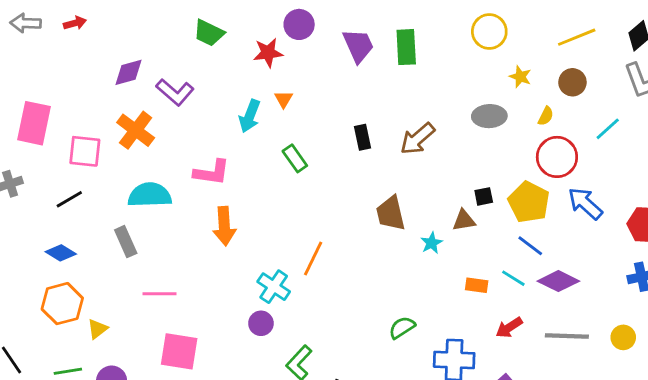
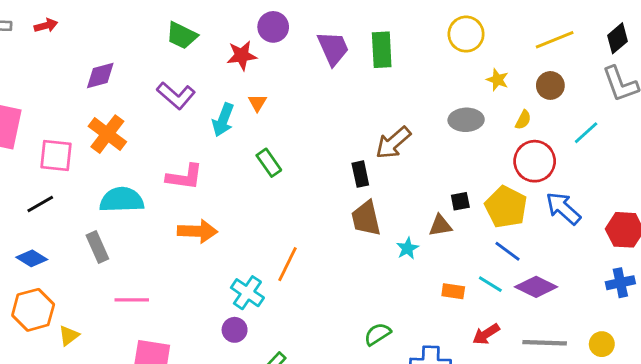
purple L-shape: (175, 92) -> (176, 95), moved
black rectangle: (362, 137) -> (360, 174), moved
orange arrow: (224, 226) -> (197, 231), turned -84

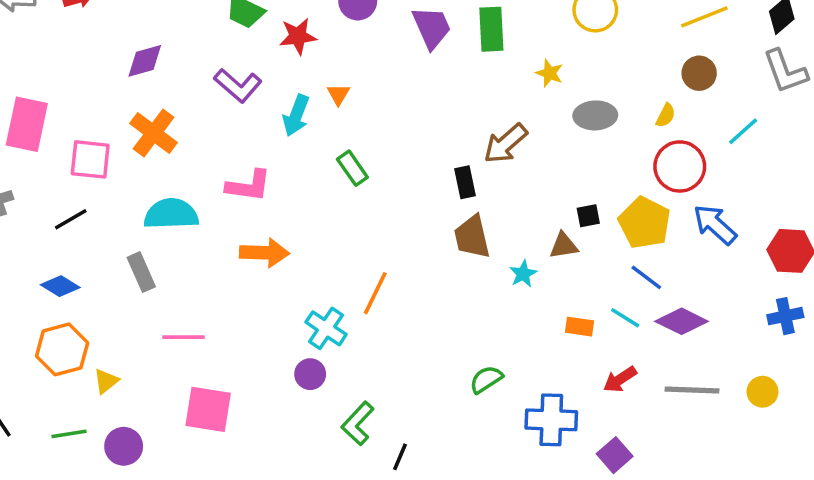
red star: (242, 55) -> (298, 36), moved
yellow star: (497, 80) -> (550, 73), moved

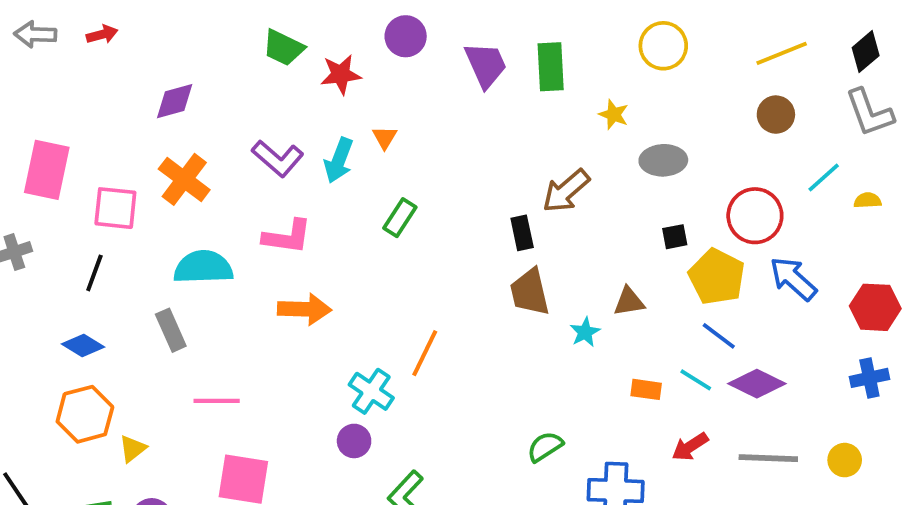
purple L-shape: (238, 85) -> (278, 158), moved
yellow semicircle: (666, 115) -> (868, 200), moved, turned -120
green rectangle: (352, 168) -> (400, 218), turned 68
black square: (588, 216) -> (675, 237), moved
black line: (71, 219) -> (94, 273), turned -40

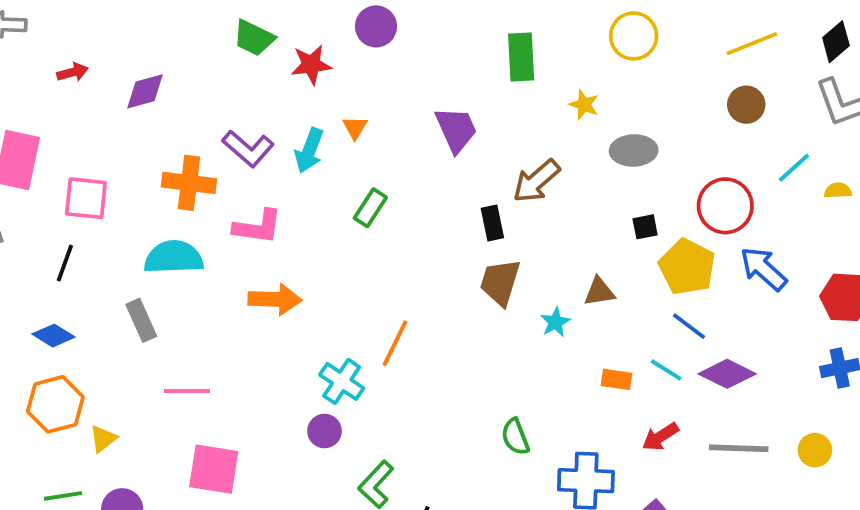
red arrow: (102, 34) -> (73, 72), moved
purple trapezoid: (486, 65) -> (456, 129), moved
orange cross: (184, 179) -> (189, 183), moved, turned -30
brown trapezoid: (530, 292) -> (500, 282), turned 30
green semicircle: (545, 447) -> (515, 437), turned -78

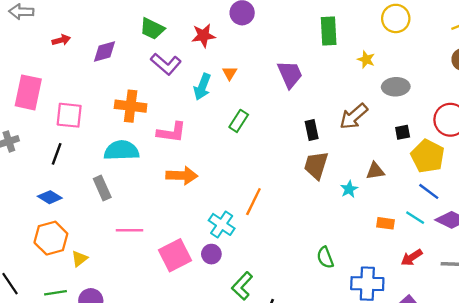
green trapezoid: (254, 38) -> (152, 29), moved
purple L-shape: (248, 149) -> (166, 64), moved
brown arrow: (536, 181) -> (354, 116), moved
pink square: (214, 469) -> (175, 255), moved, turned -36

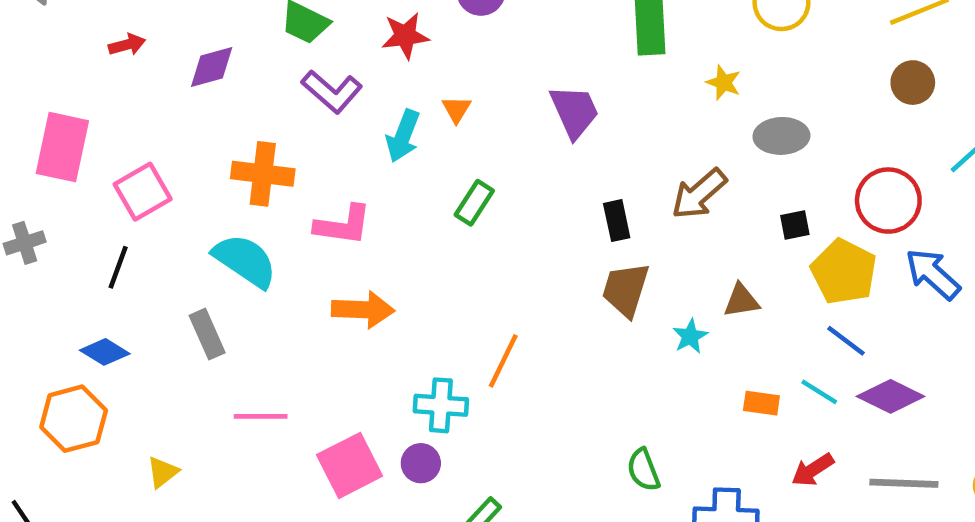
pink square: (69, 115) -> (143, 192), turned -36
cyan semicircle: (121, 150) -> (245, 261), turned 36
cyan cross: (222, 224) -> (441, 405), turned -30
orange hexagon: (51, 238) -> (74, 419), moved

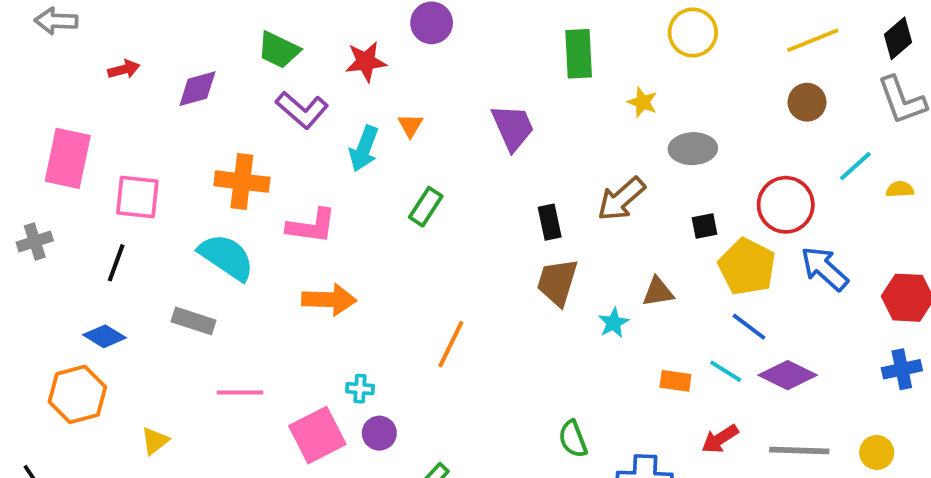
pink square: (143, 192) -> (137, 197), turned 36
gray rectangle: (207, 334) -> (194, 321), turned -48
cyan cross: (441, 405) -> (360, 389), moved, size x0.6

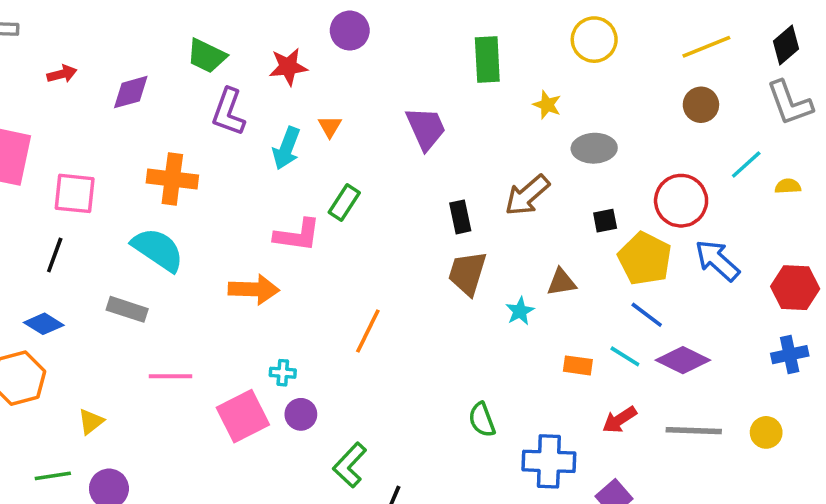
purple L-shape: (302, 110) -> (228, 112), turned 69
pink L-shape: (312, 226) -> (297, 235), moved

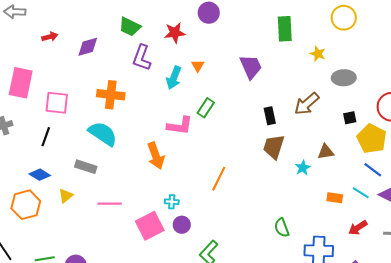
orange arrow: (254, 289) -> (156, 156), turned 68
yellow triangle: (91, 422) -> (66, 196), moved

